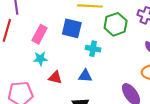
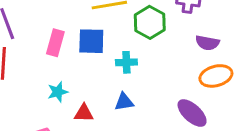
pink rectangle: (40, 34) -> (55, 43), moved

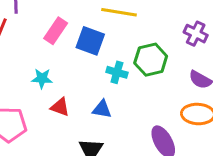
green hexagon: (150, 22) -> (151, 60), moved

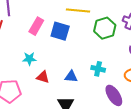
green hexagon: (151, 60) -> (105, 28), moved
cyan cross: (117, 72) -> (98, 69), moved

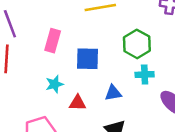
green hexagon: (105, 28) -> (137, 44), moved
blue square: (60, 31) -> (88, 59), moved

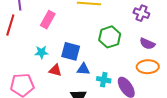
blue square: (88, 59) -> (71, 51), moved
cyan cross: (145, 75) -> (104, 80), moved

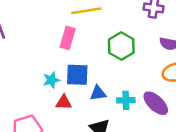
pink rectangle: (48, 20) -> (68, 38), moved
cyan star: (41, 52) -> (51, 80), moved

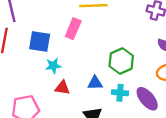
green hexagon: (121, 46) -> (121, 61), moved
blue square: (77, 75) -> (40, 42), moved

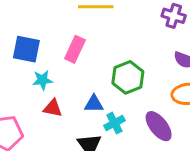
pink rectangle: (73, 29) -> (75, 49), moved
cyan cross: (120, 93) -> (114, 123), moved, turned -35

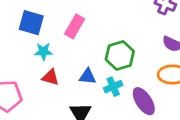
cyan cross: (114, 123) -> (113, 87), moved

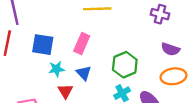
blue triangle: (88, 76) -> (84, 73), moved, turned 49
red triangle: (50, 77) -> (65, 91), turned 49

